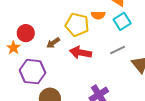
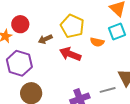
orange semicircle: (98, 15) -> (97, 42), moved
gray line: (118, 50) -> (108, 90), moved

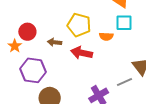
cyan square: (117, 32) -> (124, 23), turned 30
brown arrow: (45, 39) -> (55, 42), turned 40

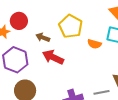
red arrow: (82, 53) -> (53, 57), moved

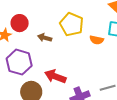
red arrow: (53, 57) -> (55, 76), moved

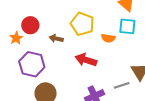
red arrow: (55, 76) -> (86, 60), moved

